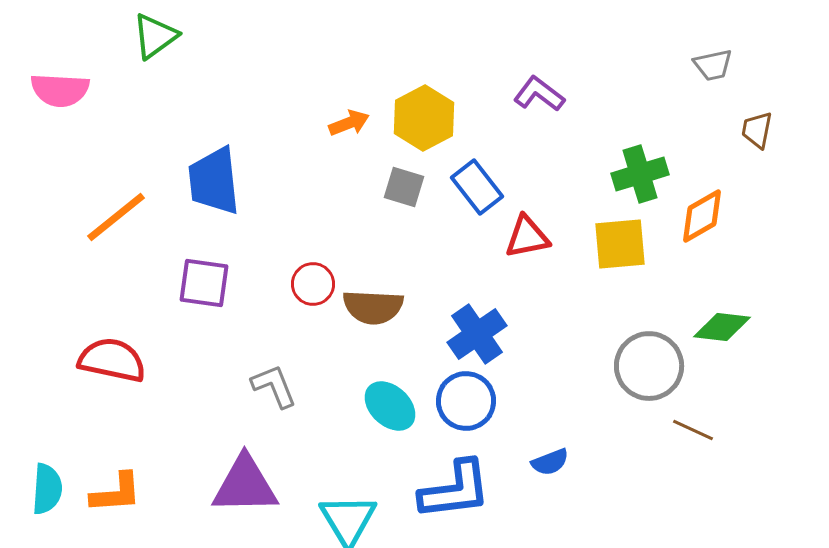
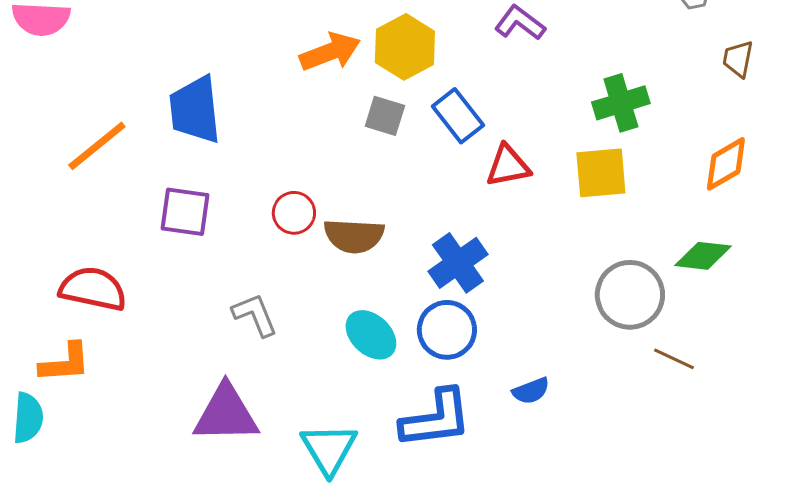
orange arrow: (349, 123) -> (330, 52), size x1.5
orange diamond: (702, 216) -> (726, 164), moved
orange L-shape: (116, 493) -> (65, 363), moved

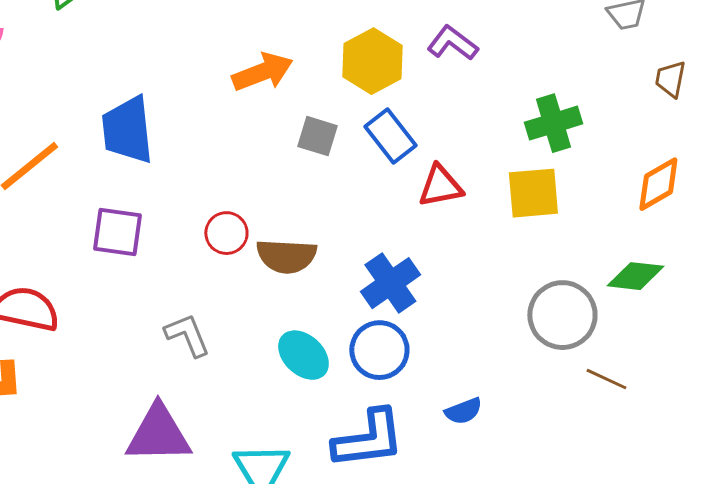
yellow hexagon: (405, 47) -> (372, 61), moved

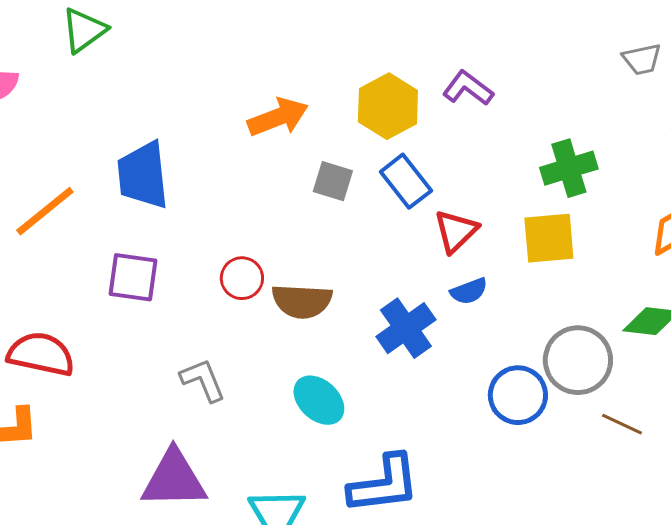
red triangle: (440, 186) -> (456, 231), turned -33
blue circle: (379, 350) -> (518, 395), moved
blue semicircle: (463, 411) -> (469, 291), moved

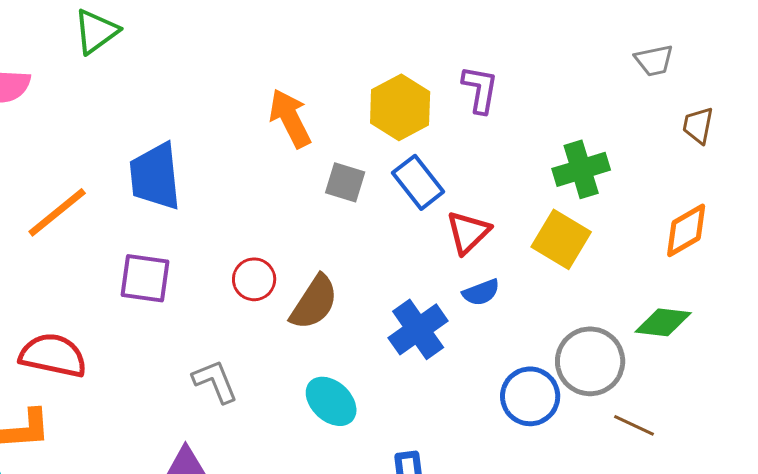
purple L-shape: (468, 88) -> (480, 89), turned 63
orange arrow: (278, 117) -> (290, 118), turned -96
yellow square: (549, 238) -> (561, 239), turned 36
brown semicircle: (302, 301) -> (314, 302), turned -60

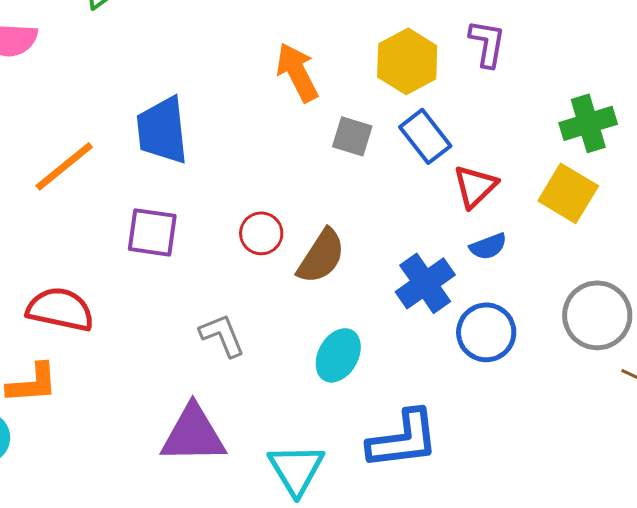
blue circle: (530, 396) -> (486, 332), moved
cyan ellipse: (331, 401) -> (338, 355), turned 76

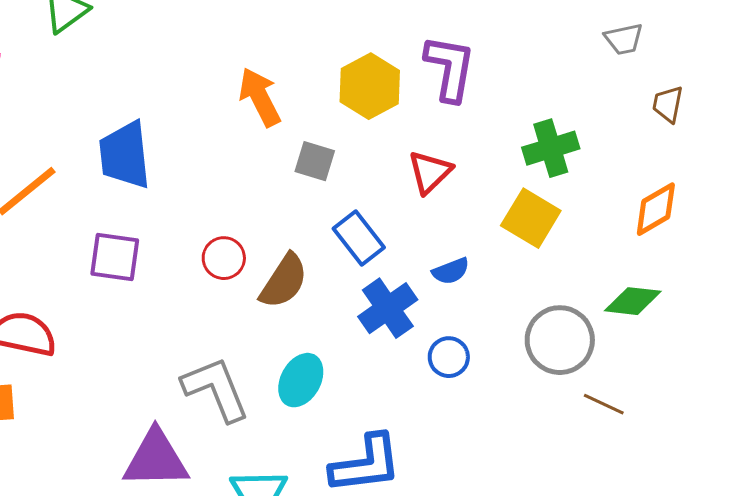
purple L-shape: (487, 43) -> (450, 68), size x1.4
blue rectangle: (425, 136) -> (359, 238), moved
red triangle: (475, 186) -> (430, 172), moved
blue circle: (486, 332) -> (449, 357), size x0.7
gray L-shape: (222, 335) -> (216, 389), moved, size x1.5

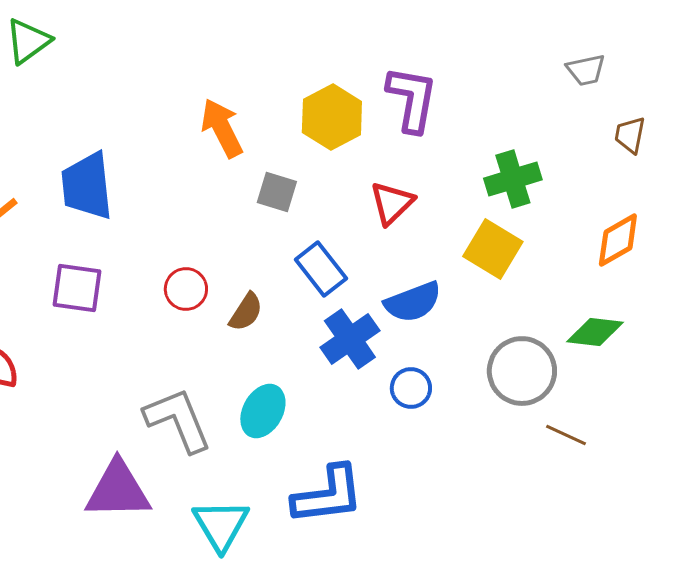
blue semicircle: (451, 271) -> (413, 302), size x1.5
brown semicircle: (284, 281) -> (246, 312), size x0.7

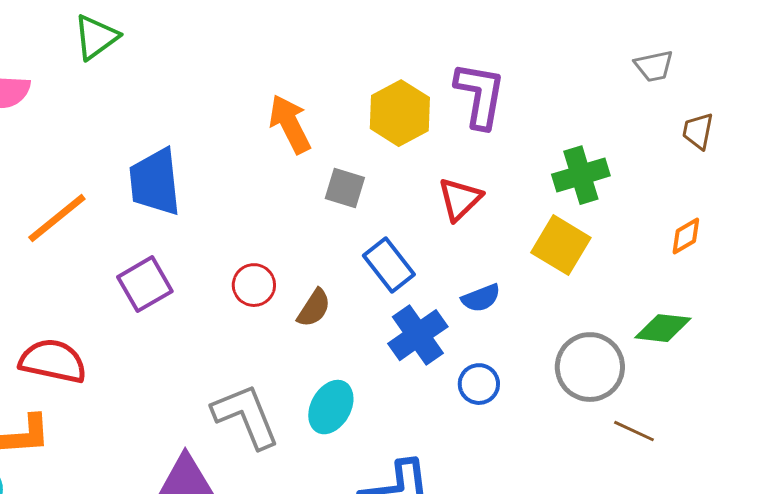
orange diamond: (618, 240) -> (686, 236), size x0.7
purple square: (77, 288) -> (145, 284), turned -38
blue semicircle: (413, 302) -> (481, 298), size x0.7

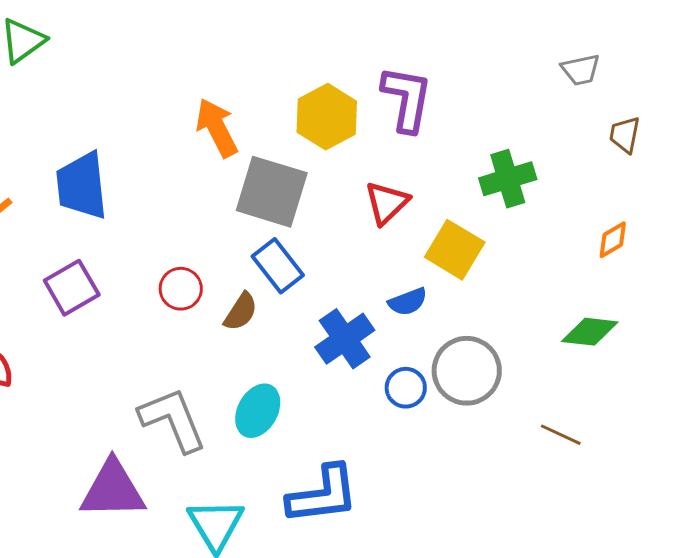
gray square: (345, 188) -> (272, 192), size x1.8
yellow square: (561, 245) -> (455, 250), moved
blue rectangle: (389, 265) -> (278, 266), moved
gray circle: (590, 367) -> (467, 371), moved

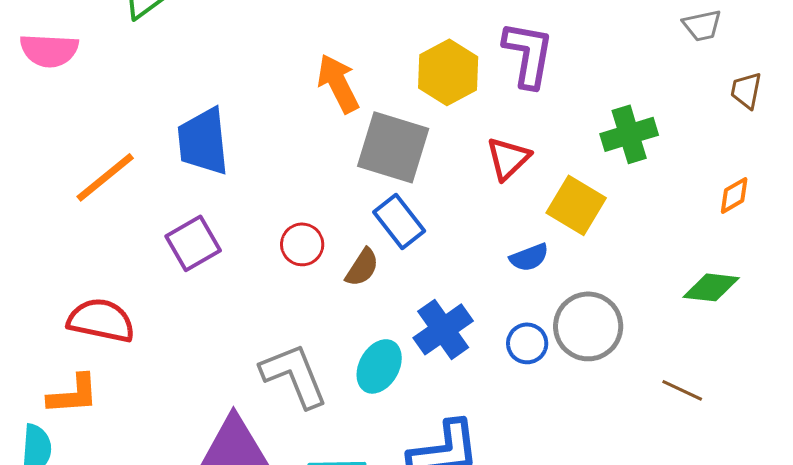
blue cross: (345, 339) -> (443, 329), moved

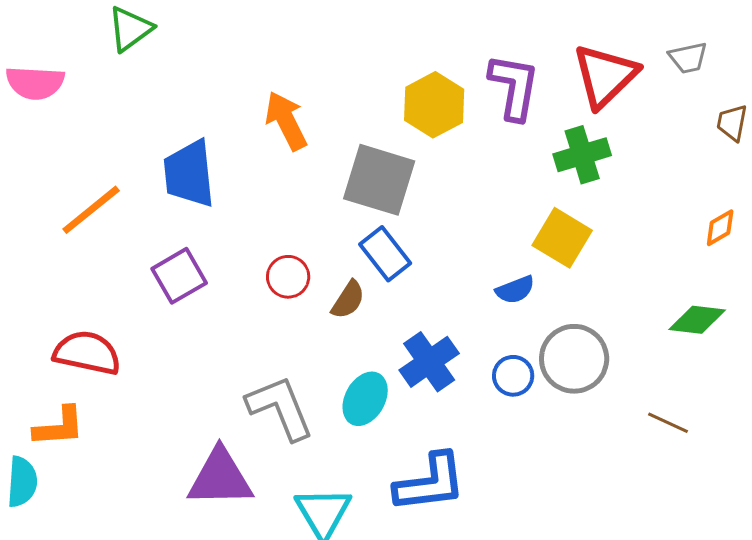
orange arrow: (338, 83) -> (286, 121), moved
green cross: (629, 134) -> (582, 155), moved
red triangle: (508, 158) -> (605, 76), moved, size x1.5

